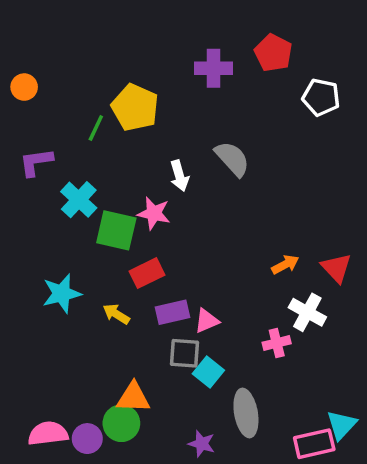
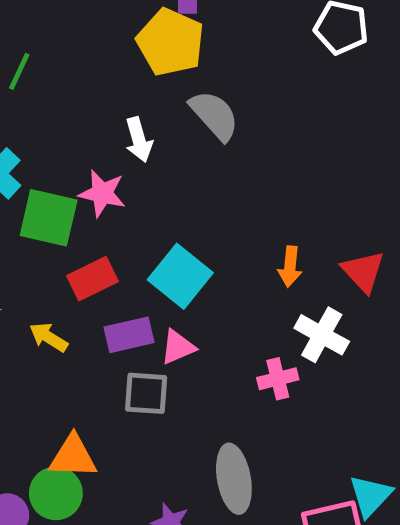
yellow pentagon: (135, 108) -> (170, 42), moved
orange arrow: (285, 265) -> (290, 266), turned 124
cyan square: (208, 372) -> (180, 276), moved, size x1.4

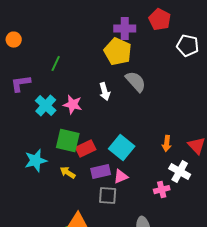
pink star: (102, 193) -> (73, 105), moved
green square: (49, 218) -> (68, 141), moved

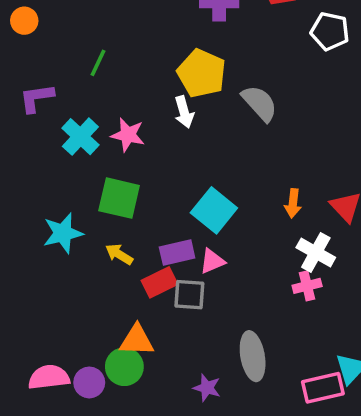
yellow pentagon: (118, 52) -> (202, 73), moved
gray semicircle: (136, 82) -> (260, 103), moved
red rectangle: (86, 149) -> (159, 282), moved
pink cross: (162, 190) -> (307, 286), moved

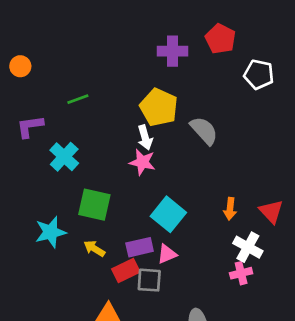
green line: (98, 63) -> (78, 99), turned 45
pink star: (128, 135) -> (142, 162), moved

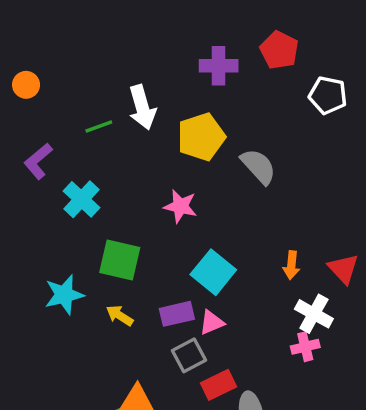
yellow pentagon: (159, 107) -> (201, 137), turned 30
purple L-shape: (30, 127) -> (38, 161), turned -32
white arrow: (145, 137) -> (142, 107), moved, size x1.4
red rectangle: (126, 270) -> (219, 385), moved
gray square: (149, 280) -> (189, 355), turned -32

